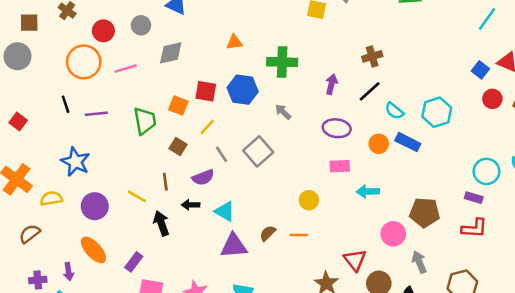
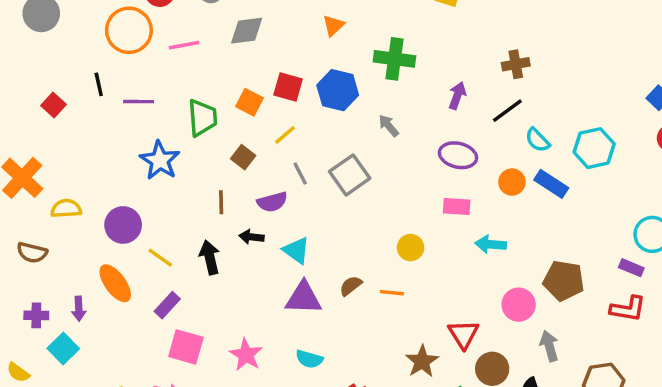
orange triangle: (234, 42) -> (333, 26), turned -42
red square: (18, 121) -> (53, 105), moved
blue star: (75, 162) -> (160, 160), moved
yellow line: (137, 196) -> (160, 258), moved
brown semicircle: (30, 234) -> (32, 253), turned -135

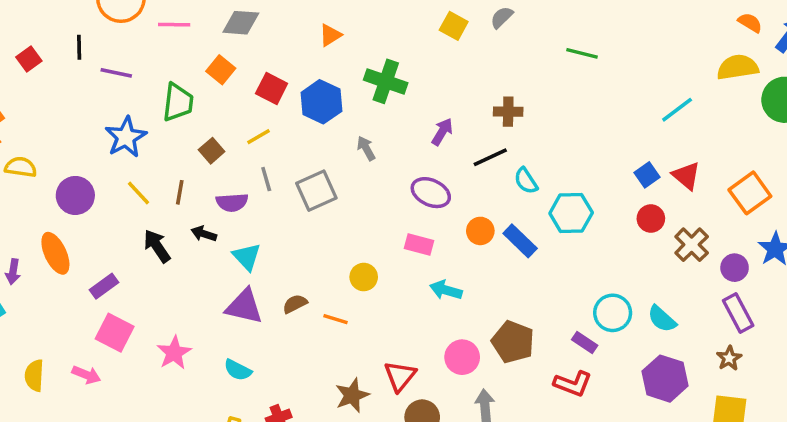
orange square: (249, 102) -> (221, 70), moved
cyan semicircle: (538, 140) -> (526, 181), moved
black arrow: (210, 257) -> (157, 246), turned -32
yellow line: (160, 258) -> (138, 193), moved

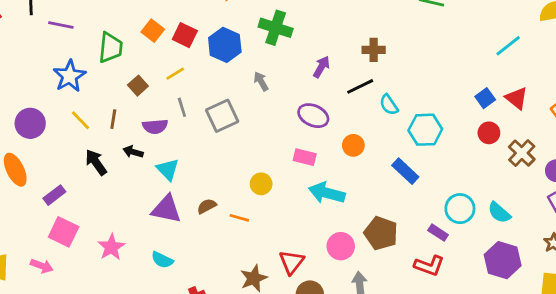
orange square: (221, 70) -> (153, 31), moved
blue rectangle: (520, 241) -> (405, 171), moved
cyan arrow: (446, 290) -> (327, 193), size x1.4

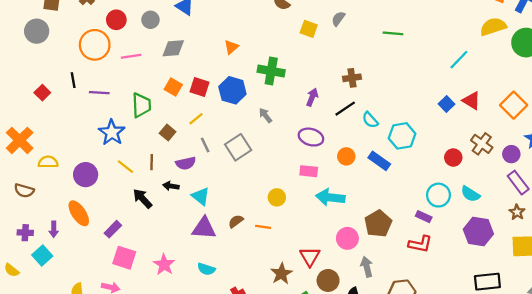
red circle: (489, 133) -> (453, 158), moved
blue rectangle: (405, 171) -> (379, 161), moved
brown pentagon: (381, 233) -> (378, 224), turned 30

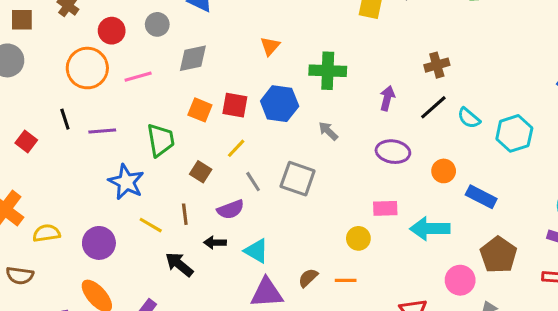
gray square: (238, 147) -> (298, 179), turned -30
blue rectangle: (379, 161) -> (481, 197), moved
pink rectangle: (309, 171) -> (385, 208), moved

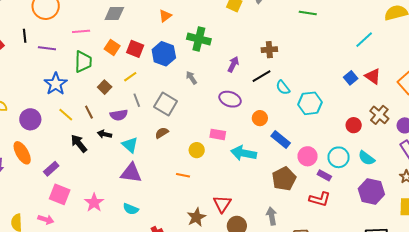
pink line: (138, 77) -> (81, 31), moved
brown line: (185, 214) -> (89, 112), turned -32
brown semicircle: (308, 278) -> (162, 133), moved
pink circle: (460, 280) -> (308, 156), moved

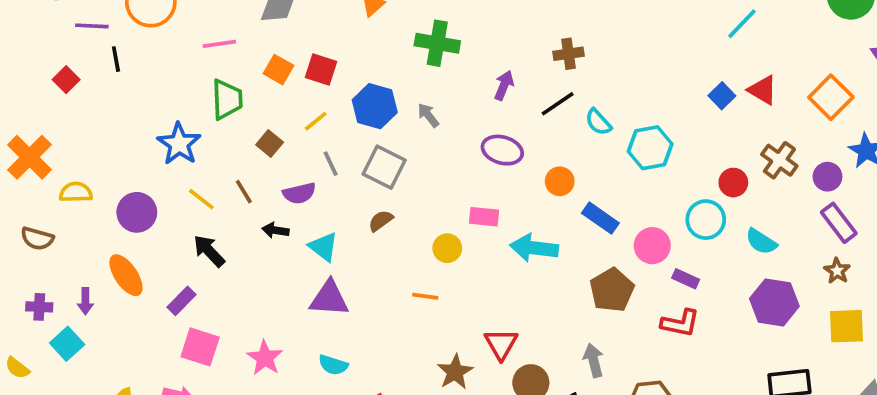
purple line: (47, 48) -> (92, 26), moved
blue hexagon: (164, 54) -> (375, 106), moved
black arrow: (79, 143) -> (209, 251), moved
cyan circle: (339, 157) -> (706, 220), moved

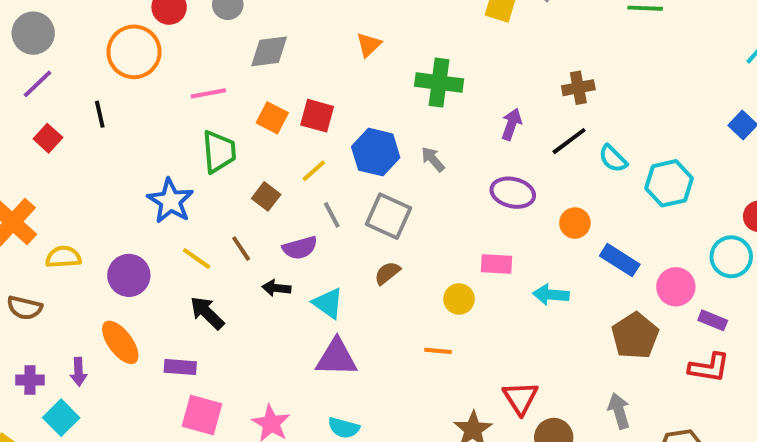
purple line: (92, 26) -> (38, 84), moved, turned -44
cyan arrow: (534, 248) -> (551, 295), size x0.7
purple rectangle: (181, 301) -> (180, 367), turned 52

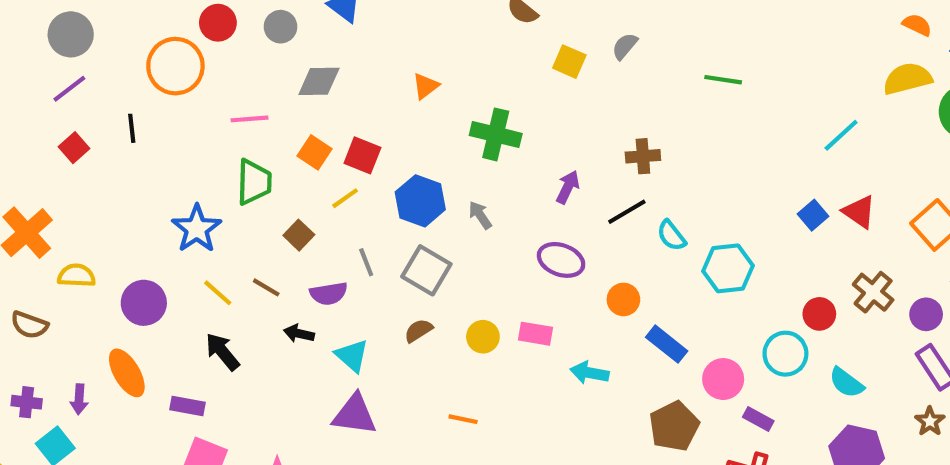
yellow line: (314, 171) -> (345, 198), moved
brown line: (241, 249) -> (266, 287), turned -32
yellow circle: (459, 299) -> (483, 337), moved

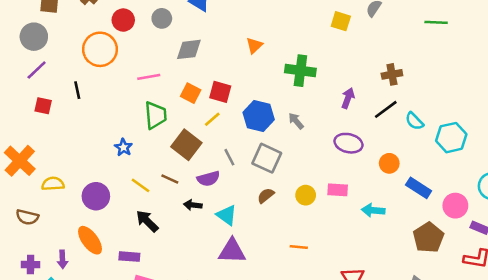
red square: (74, 148) -> (43, 106), turned -30
blue star: (197, 229) -> (123, 147), size x0.6
brown square: (299, 235) -> (186, 145), size x1.6

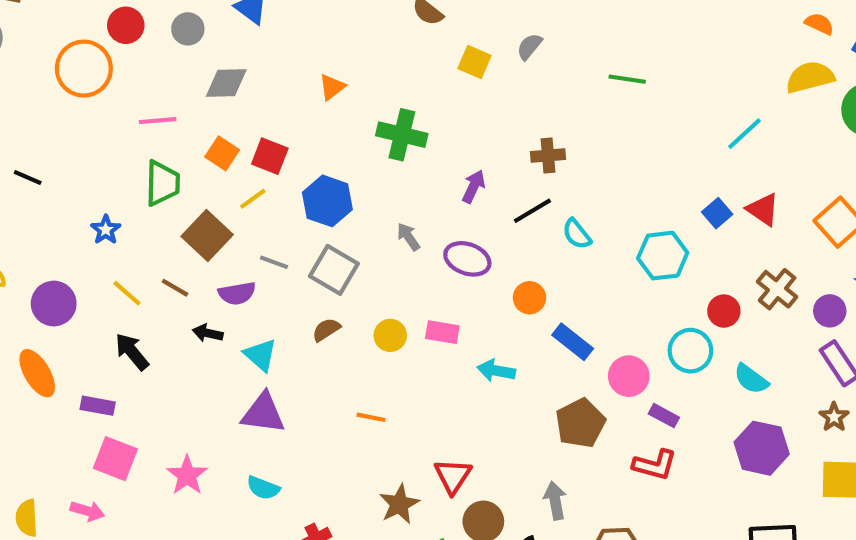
black line: (77, 90) -> (28, 177), moved, turned -60
gray arrow: (296, 121) -> (408, 237), moved
cyan hexagon: (451, 138) -> (663, 256), moved
gray line: (229, 157) -> (274, 262), turned -48

